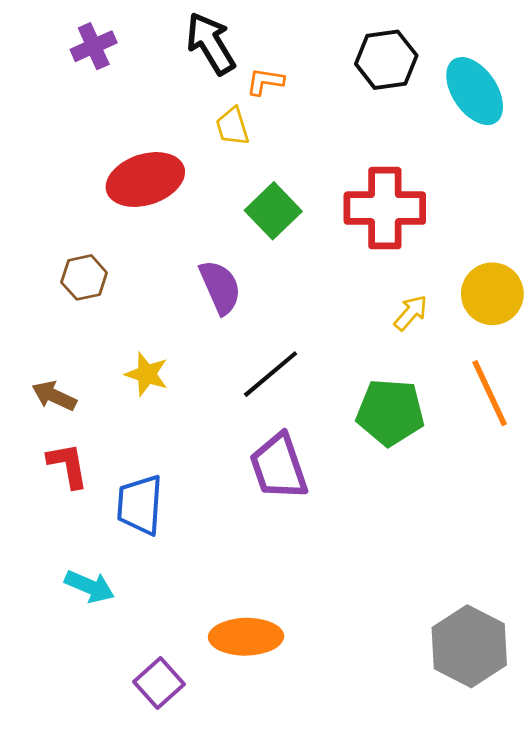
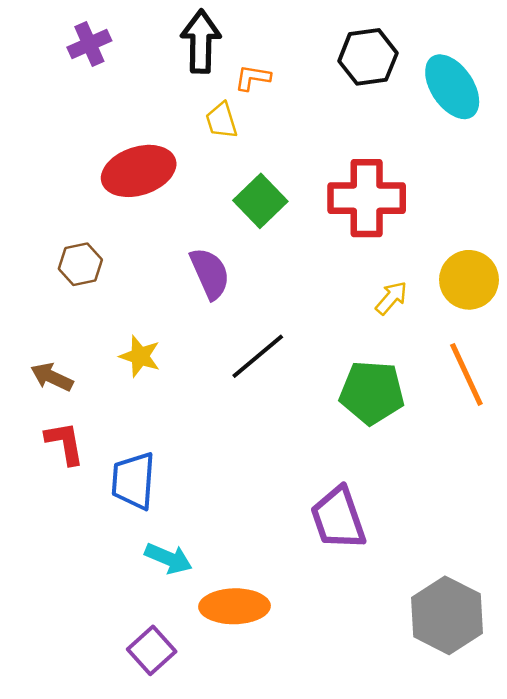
black arrow: (211, 43) -> (201, 41), turned 32
purple trapezoid: (279, 467) -> (338, 518), moved
cyan arrow: (90, 586) -> (168, 558), moved

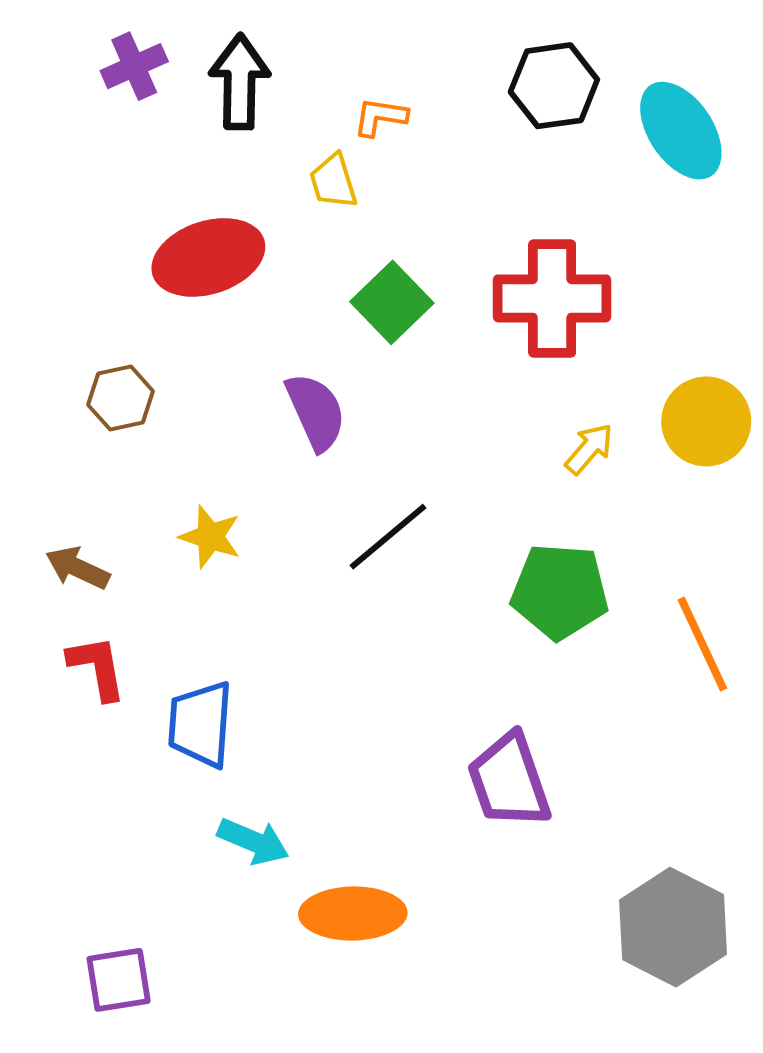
black arrow: (201, 41) -> (240, 82), moved
orange line: (466, 374) -> (702, 644), moved
purple square: (152, 650) -> (119, 980), moved, turned 33

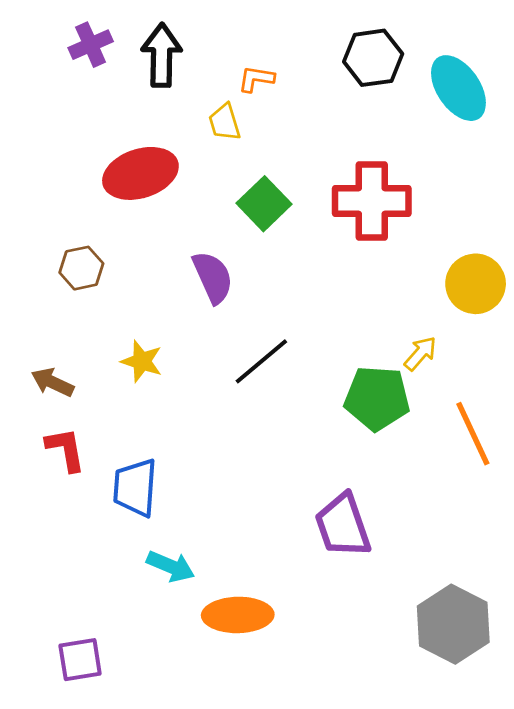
yellow arrow: (589, 449) -> (420, 353), moved

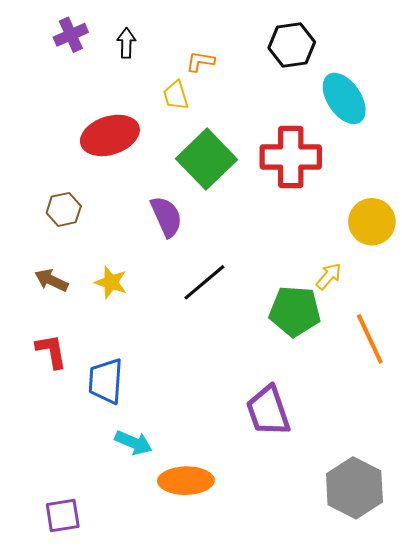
black arrow: (162, 55) -> (126, 43), size x0.6
cyan ellipse: (458, 88) -> (344, 98), moved
green square: (264, 204) -> (206, 159), size x1.4
brown arrow: (52, 382) -> (51, 280), moved

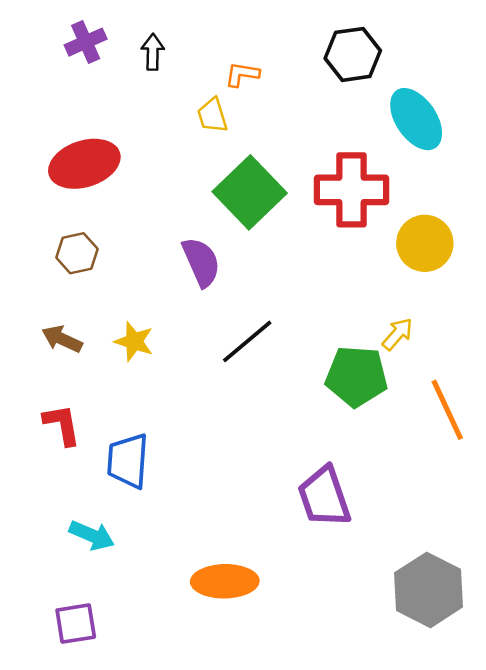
red ellipse: (110, 135) -> (84, 164), moved
yellow circle: (372, 222) -> (425, 243), moved
cyan arrow: (134, 443) -> (92, 535), moved

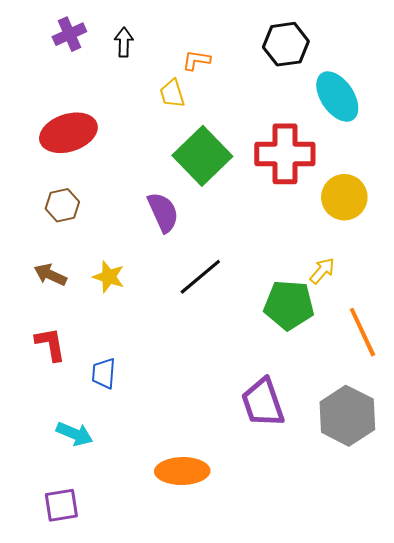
blue trapezoid: (128, 461) -> (104, 373), size x0.7
gray hexagon: (429, 590) -> (347, 416), moved

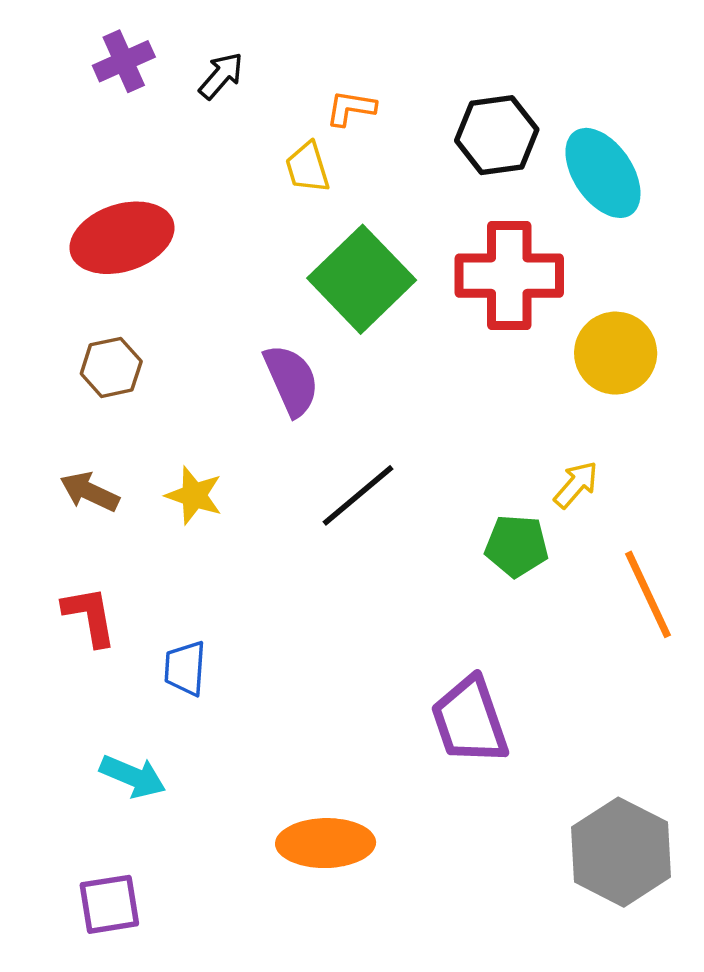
black arrow: (124, 42) -> (221, 76), turned 40
black hexagon: (286, 44) -> (497, 135), moved
green pentagon: (289, 305) -> (517, 546), size x0.7
gray hexagon: (347, 416) -> (621, 852), moved

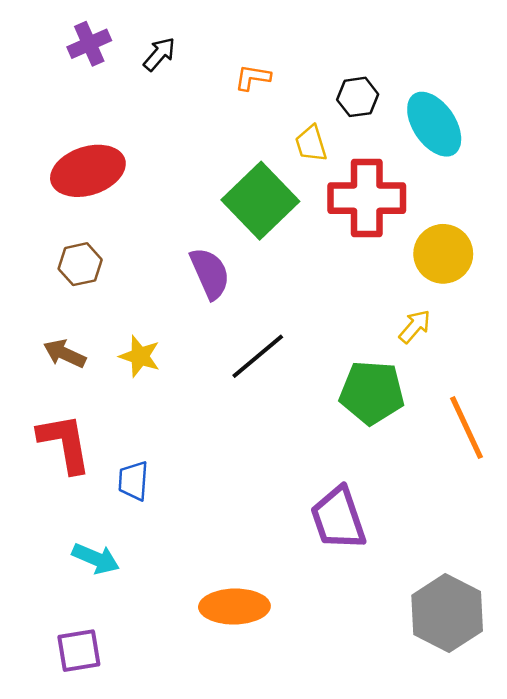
black hexagon: (497, 135) -> (358, 97), size x0.7
yellow trapezoid: (308, 168) -> (311, 144), moved
yellow arrow: (576, 485) -> (415, 326), moved
green pentagon: (517, 546) -> (372, 393), size x1.4
red L-shape: (90, 616) -> (65, 443), size x1.4

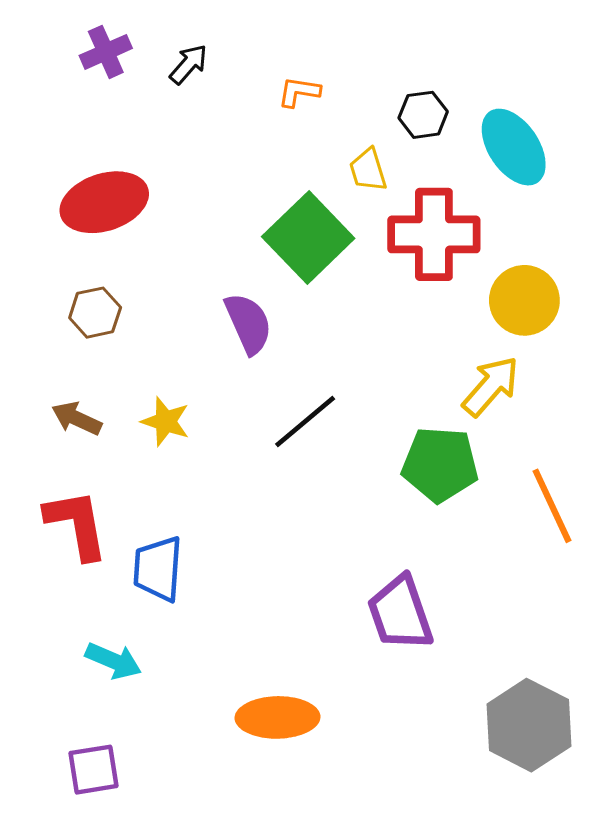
yellow arrow: (415, 326) -> (491, 386), size x1.5
blue trapezoid: (133, 481) -> (158, 569), size x1.4

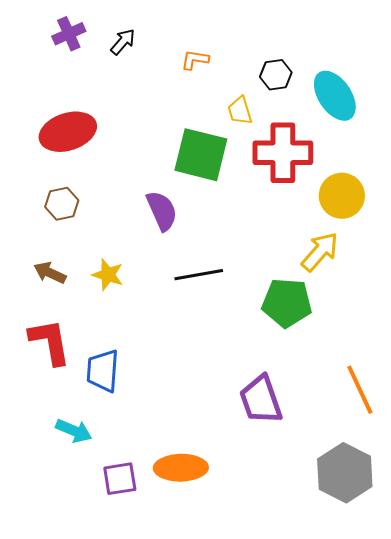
green square: (308, 237) -> (201, 155), turned -32
black line: (305, 421) -> (199, 275), turned 30
orange line: (552, 506) -> (360, 390), moved
purple square: (93, 770) -> (120, 479), moved

